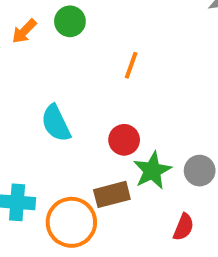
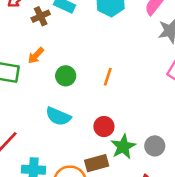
green circle: (70, 21) -> (66, 76), moved
cyan semicircle: (56, 123) -> (58, 116), turned -40

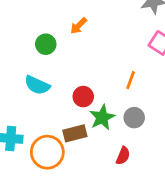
orange arrow: (36, 56) -> (79, 26), moved
orange line: (108, 77) -> (131, 80), moved

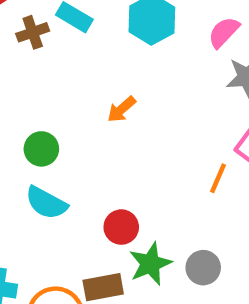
green circle: (46, 44) -> (41, 149), moved
orange line: (131, 80) -> (218, 178), moved

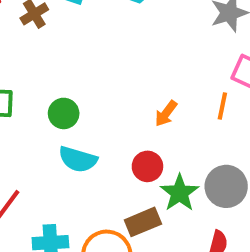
orange arrow: (122, 109) -> (166, 113), moved
gray circle: (203, 268) -> (226, 186), size x1.4

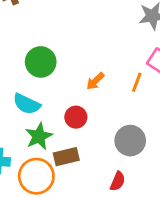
green circle: (64, 113) -> (41, 62), moved, size x1.4
green star: (180, 193) -> (39, 136), moved

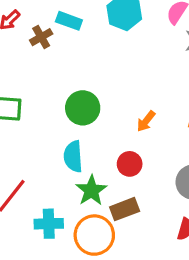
cyan semicircle: (27, 104) -> (73, 156), turned 68

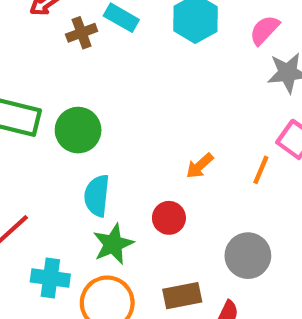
green circle: (83, 108) -> (78, 130), moved
brown rectangle: (125, 209) -> (182, 296), moved

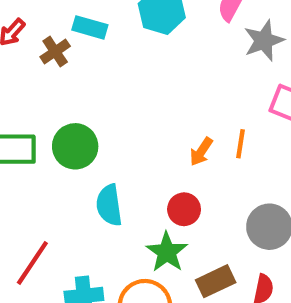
orange line: (261, 170) -> (240, 144), moved
green star: (113, 244) -> (167, 252), moved

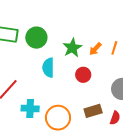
green star: (167, 252) -> (72, 48), moved

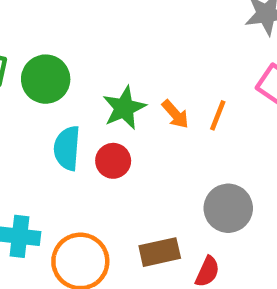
orange arrow: (95, 49) -> (175, 114), turned -88
red circle: (83, 75) -> (113, 161), moved

